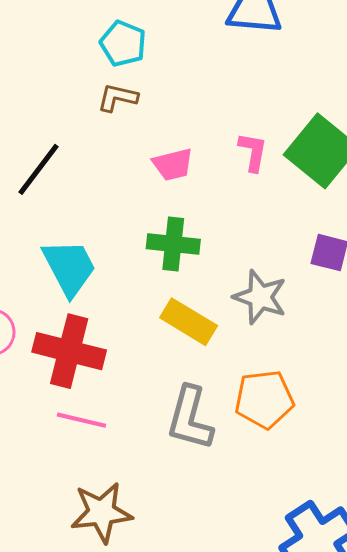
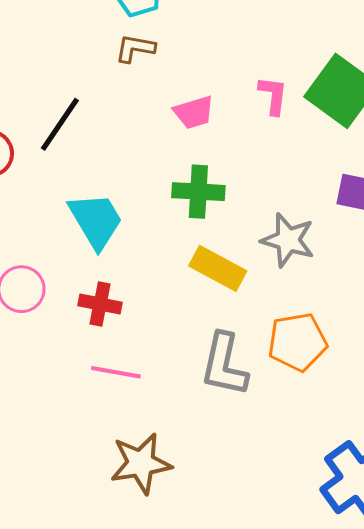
red cross: (69, 351) -> (100, 304), size x0.6

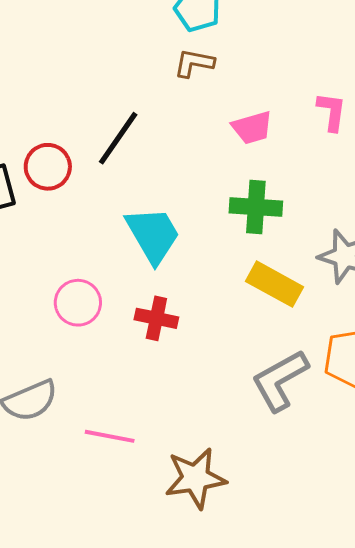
gray L-shape: (224, 365) -> (280, 380), turned 48
pink line: (116, 372) -> (110, 436), moved

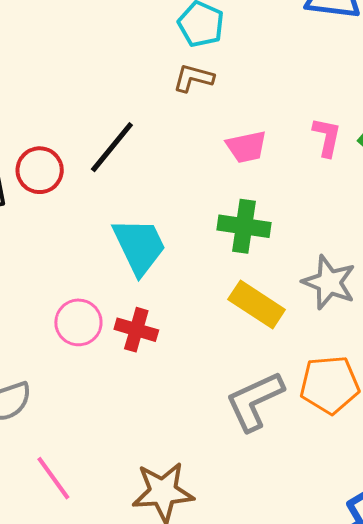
pink circle: (78, 303) -> (78, 322), moved
pink line: (110, 436) -> (53, 478), moved, turned 39

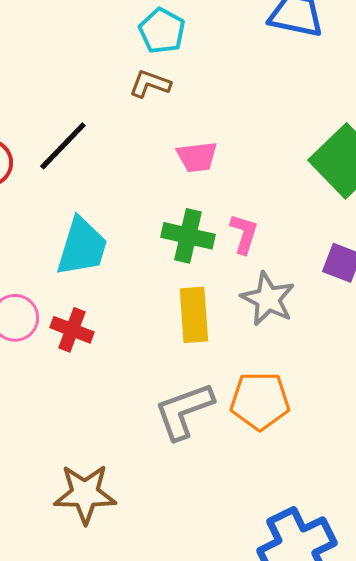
pink L-shape: (327, 137) -> (244, 234), moved
cyan trapezoid: (139, 246) -> (82, 247), turned 38
yellow rectangle: (257, 305) -> (194, 315), turned 48

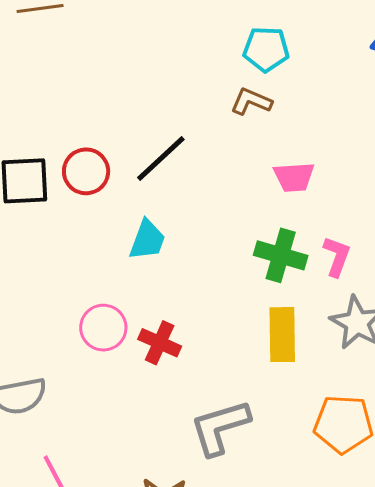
cyan pentagon: (162, 31) -> (266, 49), turned -30
cyan trapezoid: (82, 247) -> (147, 240), moved, size x0.7
gray L-shape: (184, 411) -> (220, 427), moved

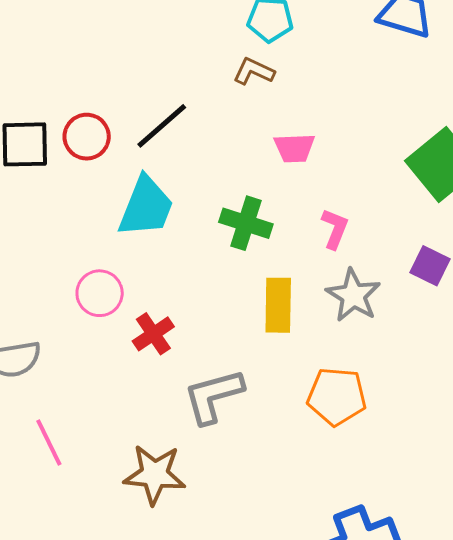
cyan trapezoid: (147, 240) -> (146, 207), size x1.5
green cross: (281, 255) -> (246, 223), moved
red cross: (160, 343) -> (153, 334), moved, turned 30

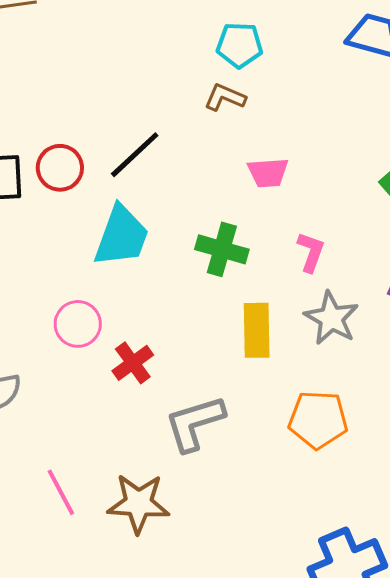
pink line: (49, 442) -> (61, 492), moved

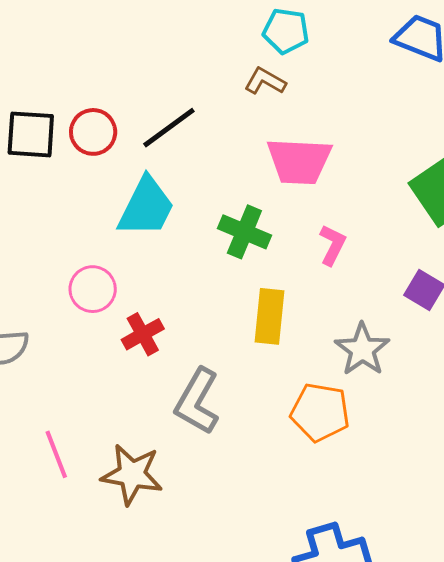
pink trapezoid: (268, 173) -> (299, 161), size x1.6
gray star: (331, 318) -> (362, 349), moved
gray L-shape: (195, 423) -> (197, 401), turned -50

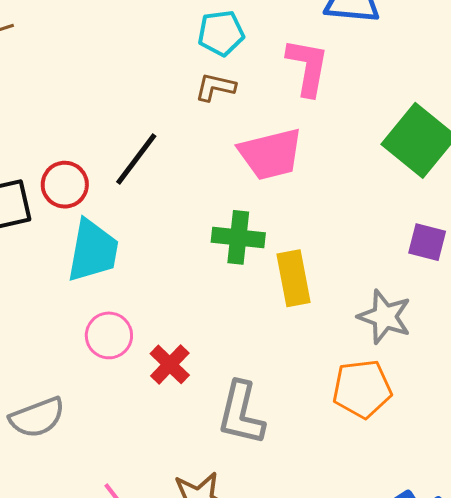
cyan trapezoid: (146, 207) -> (93, 251), moved
pink L-shape: (332, 245) -> (308, 67), moved, size x1.5
yellow rectangle: (270, 316) -> (293, 278), moved

